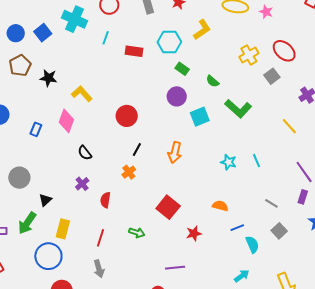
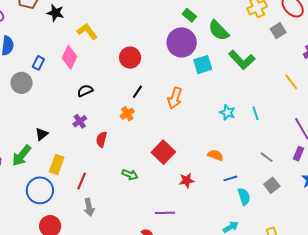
green semicircle: (213, 81) -> (219, 30), size x1.6
purple circle: (177, 96) -> (182, 42), size x1.5
black semicircle: (85, 153) -> (85, 91), turned 98
gray circle: (19, 178) -> (22, 83), moved
red line: (100, 238) -> (82, 181), moved

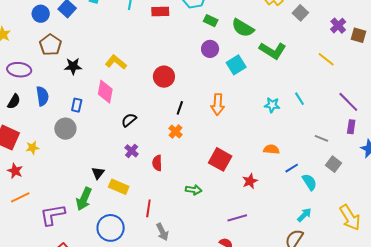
black star: (55, 13) -> (73, 66), moved
purple circle: (182, 42) -> (210, 49), size x0.6
yellow rectangle: (57, 164) -> (119, 187), moved, turned -72

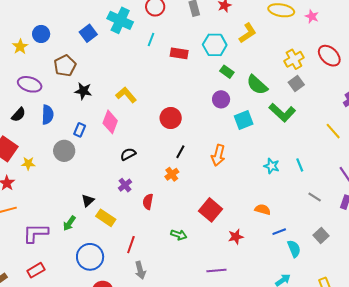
gray square: (300, 13) -> (296, 83), moved
blue circle: (41, 14) -> (41, 34), moved
gray line: (321, 138) -> (315, 197), moved
green arrow: (84, 199) -> (69, 223), size x0.7

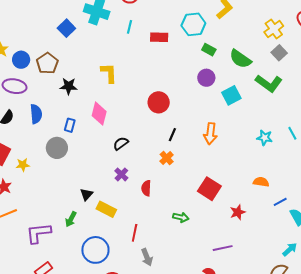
blue circle: (41, 34) -> (21, 60), moved
yellow L-shape: (126, 95) -> (109, 73), moved, turned 45

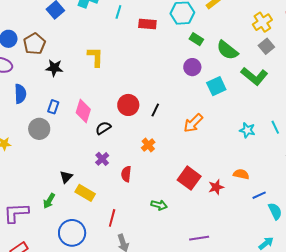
red circle: (159, 102) -> (128, 105), moved
pink diamond: (99, 114) -> (83, 111), moved
orange arrow: (210, 134) -> (193, 123), turned 35
black line: (172, 135) -> (155, 110), moved
red star: (238, 212) -> (216, 187), moved

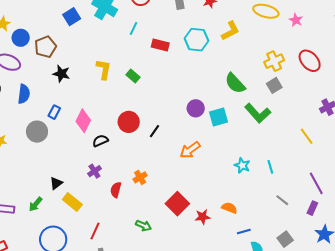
green rectangle: (196, 39) -> (133, 76), moved
purple circle: (192, 67) -> (196, 108), moved
orange cross: (148, 145) -> (140, 177), moved

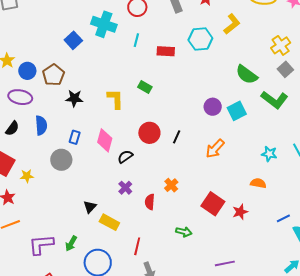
yellow L-shape: (104, 69) -> (115, 99), moved
green arrow: (35, 204) -> (71, 243), moved
orange semicircle: (229, 208) -> (258, 183), moved

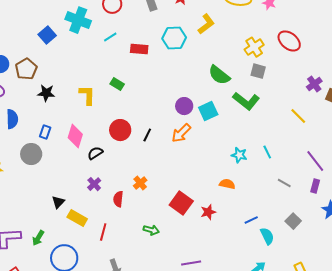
cyan line: (136, 40) -> (110, 37), turned 40
gray square: (285, 69) -> (258, 71), turned -35
orange arrow: (215, 149) -> (181, 133), moved
red line: (137, 246) -> (103, 232), moved

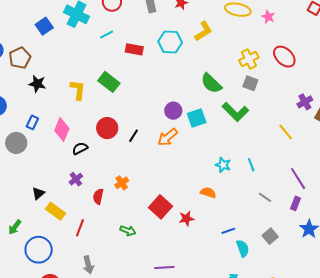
green rectangle: (117, 84) -> (109, 82), size x1.5

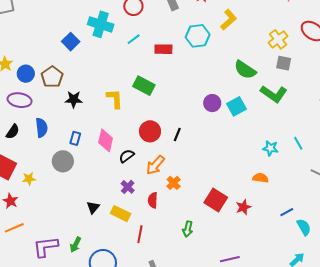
orange arrow: (168, 137) -> (155, 165), moved
yellow rectangle: (56, 211) -> (121, 214), moved
green arrow: (128, 231) -> (188, 229), turned 91

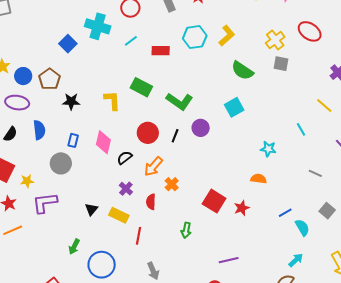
yellow L-shape: (229, 20) -> (227, 36), moved
green L-shape: (274, 94) -> (180, 101), moved
purple circle: (212, 103) -> (201, 128), moved
cyan line: (298, 143) -> (301, 129), moved
purple L-shape: (46, 247) -> (45, 203), moved

